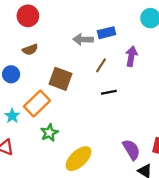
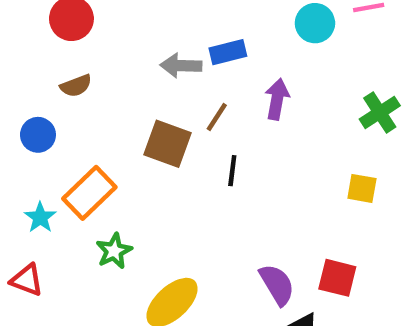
brown square: (61, 79) -> (168, 144), moved
black line: (109, 92) -> (232, 171), turned -72

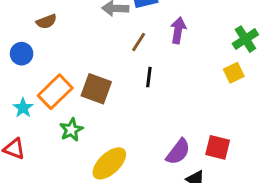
brown square: (168, 144) -> (96, 89), moved
yellow square: (362, 188) -> (234, 73), moved, turned -36
purple semicircle: (277, 285) -> (178, 152), turned 68

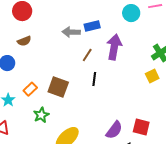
purple arrow: (178, 30) -> (114, 47), size x1.4
orange rectangle: (55, 92) -> (30, 89), size x0.6

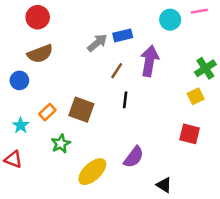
gray arrow: (71, 32) -> (97, 43), turned 138
brown semicircle: (24, 41) -> (40, 54), size x1.5
red square: (141, 127) -> (190, 134), moved
purple semicircle: (114, 130) -> (134, 157), moved

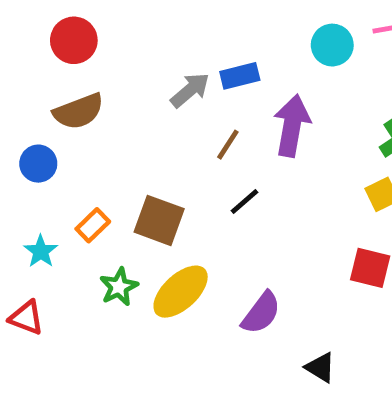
black line: (125, 100) -> (245, 202), turned 42
yellow ellipse: (92, 172) -> (181, 292), moved

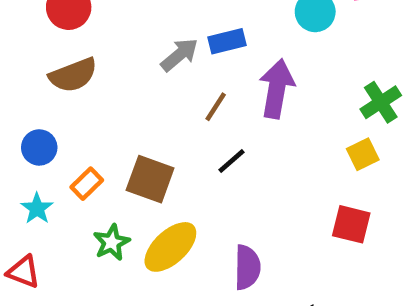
blue circle: (38, 164) -> (39, 147), moved
purple semicircle: (261, 313) -> (247, 267), turned -36

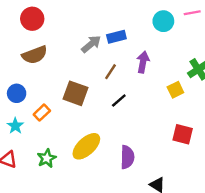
purple arrow: (277, 89) -> (143, 62), size x0.7
yellow square: (363, 154) -> (175, 90), moved
brown square: (150, 179) -> (76, 93), moved
green star: (112, 242) -> (47, 158), moved

